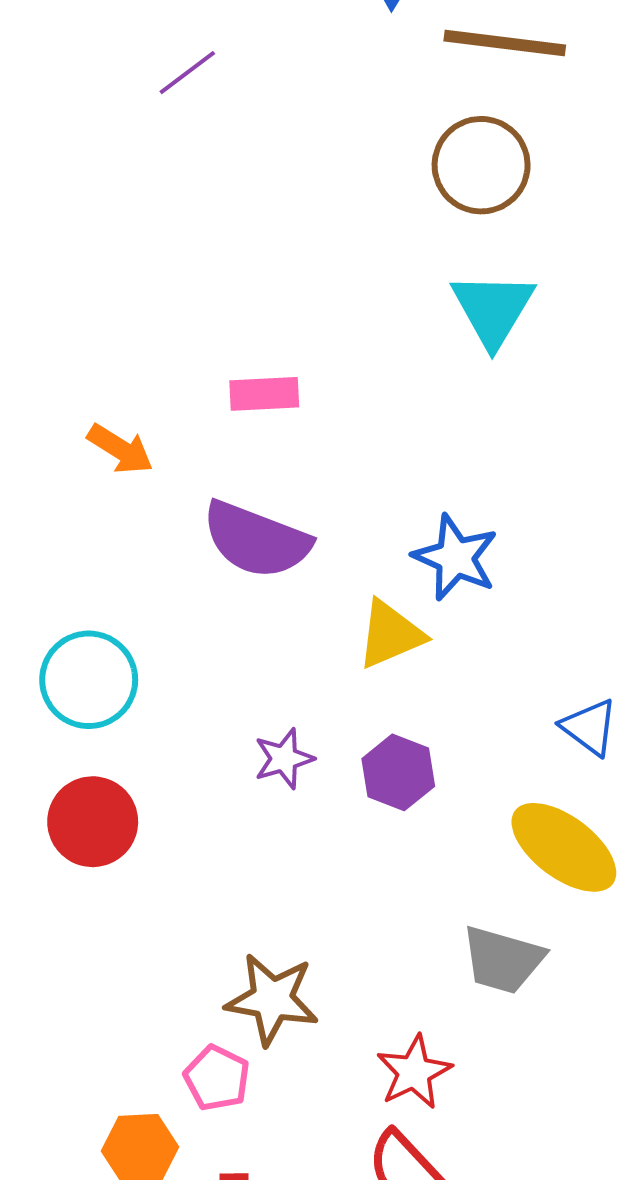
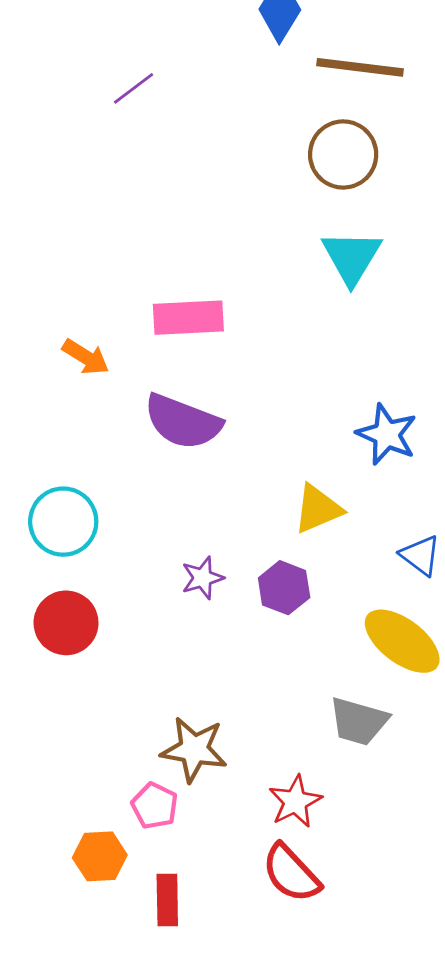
pink rectangle: (264, 394) -> (188, 318), size x1.4
blue star: (455, 558) -> (387, 434), moved
yellow triangle: (390, 634) -> (318, 509), moved

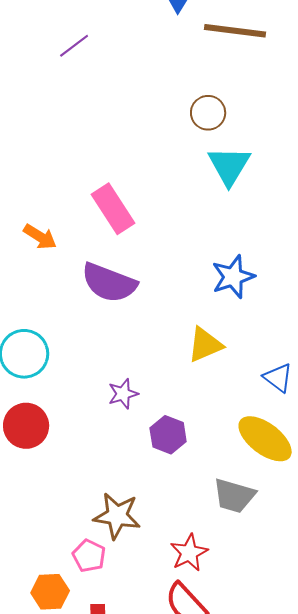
brown circle: (343, 154) -> (208, 113), moved, size x0.7
pink rectangle: (188, 318) -> (113, 209), turned 60
blue star: (387, 434) -> (233, 277), moved, turned 30
purple hexagon: (284, 588) -> (168, 435), moved

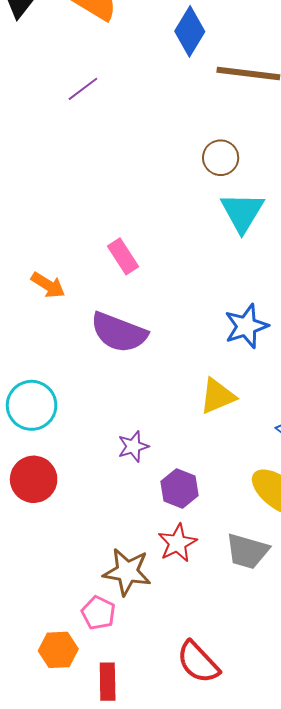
pink rectangle: (113, 209) -> (123, 256), size x0.7
red star: (189, 553) -> (177, 543), moved

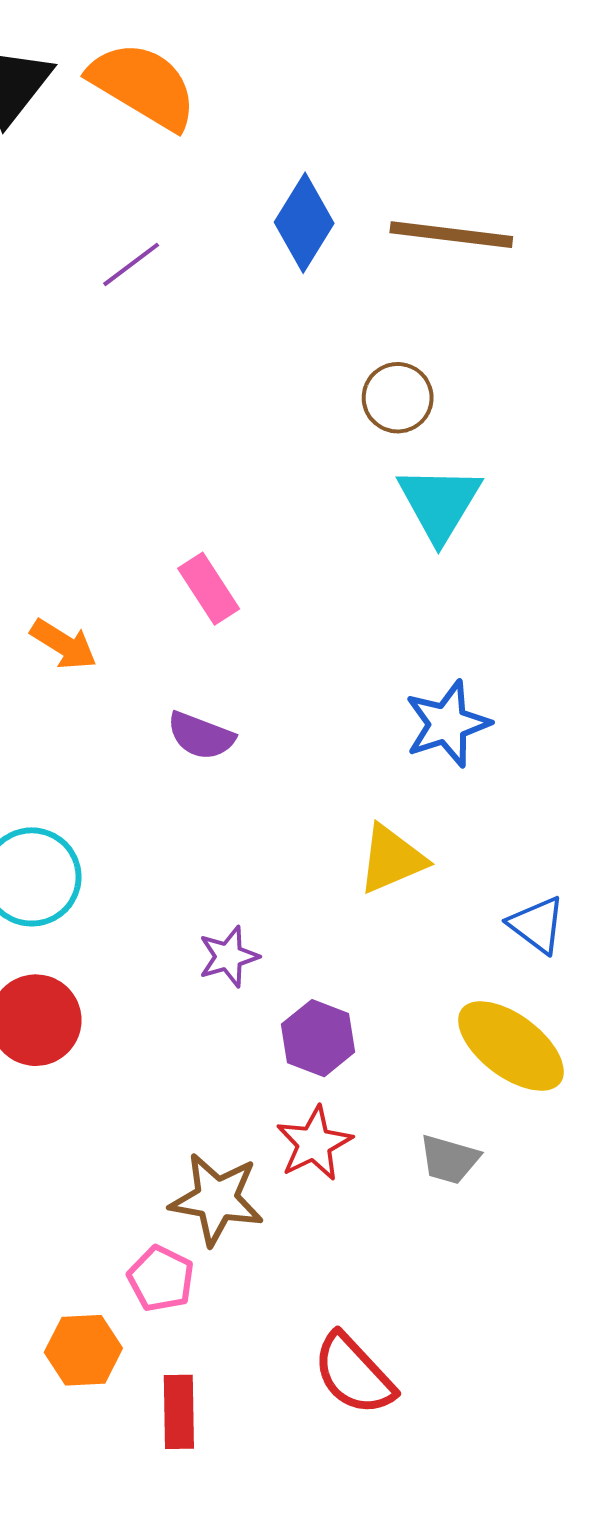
blue diamond: (190, 31) -> (304, 223), moved
purple semicircle: (119, 332) -> (201, 736), size x0.6
gray trapezoid: (247, 551) -> (449, 1159), size x0.7

